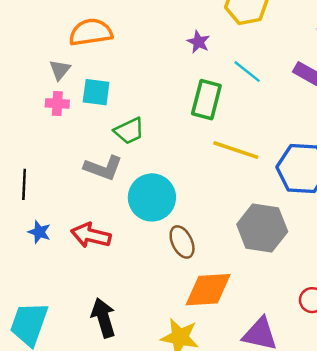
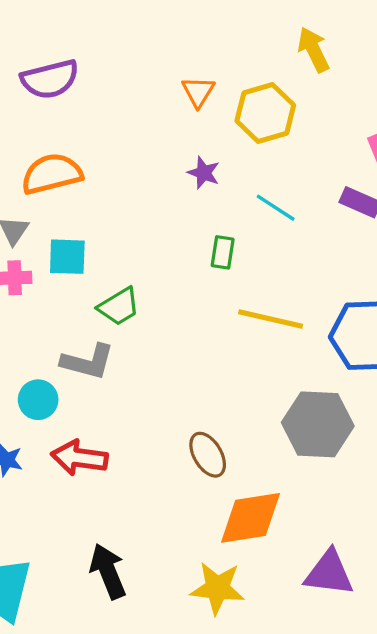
green rectangle: (206, 100) -> (223, 252), size x0.6
cyan circle: (152, 197) -> (38, 400), moved, size x0.6

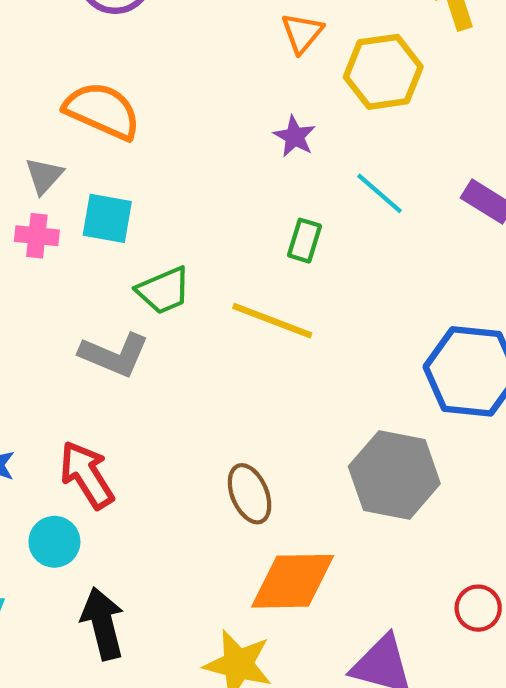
orange semicircle: (52, 174) -> (102, 111), turned 30
yellow line: (271, 319) -> (272, 321), moved
cyan circle: (38, 400) -> (54, 542), moved
red arrow: (79, 458) -> (87, 475), turned 42

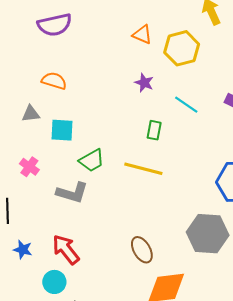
orange triangle: (302, 33) -> (142, 35), turned -40
orange semicircle: (102, 111) -> (54, 81), size x0.7
gray triangle: (44, 176) -> (31, 114), turned 48
pink cross: (37, 236) -> (29, 167), moved, turned 36

